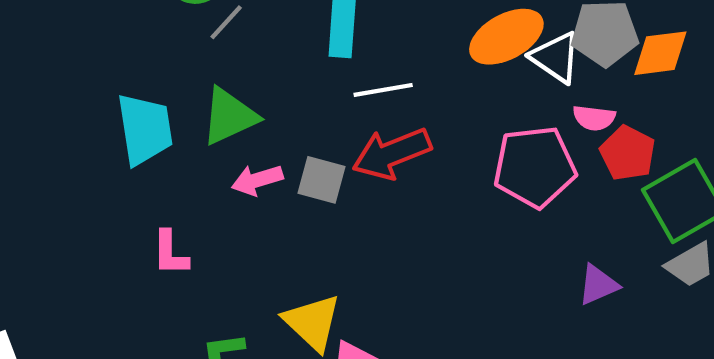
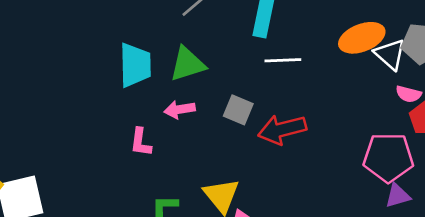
red arrow: (392, 153) -> (282, 129), moved
pink pentagon: (535, 167) -> (388, 157), moved
pink arrow: (257, 180) -> (179, 109), moved

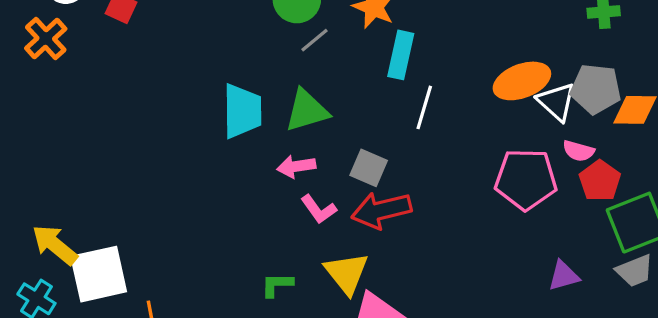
white line: (283, 60) -> (424, 107), turned -72
red arrow: (282, 129) -> (381, 210), moved
pink L-shape: (141, 142) -> (319, 209), moved, turned -44
pink pentagon: (388, 157) -> (526, 179), moved

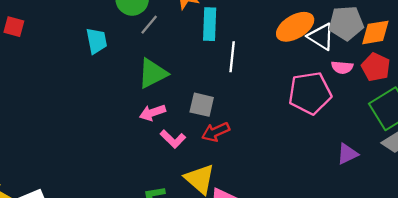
cyan trapezoid: (242, 111) -> (97, 41), moved, size x0.7
red pentagon: (600, 181) -> (376, 67), moved
red arrow: (381, 210) -> (216, 132), size x0.7

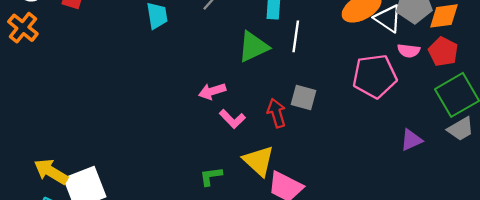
green triangle: (153, 73) -> (253, 47), moved
gray square: (202, 105) -> (303, 98), moved
red arrow: (216, 132) -> (276, 113), turned 96

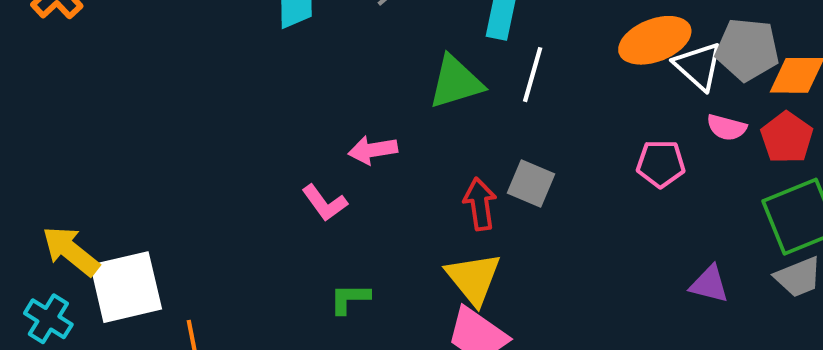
pink pentagon: (375, 76) -> (661, 164), size x0.6
pink L-shape: (232, 119) -> (325, 203), moved
purple triangle: (411, 140) -> (709, 284), turned 30
yellow triangle: (259, 161) -> (473, 278), moved

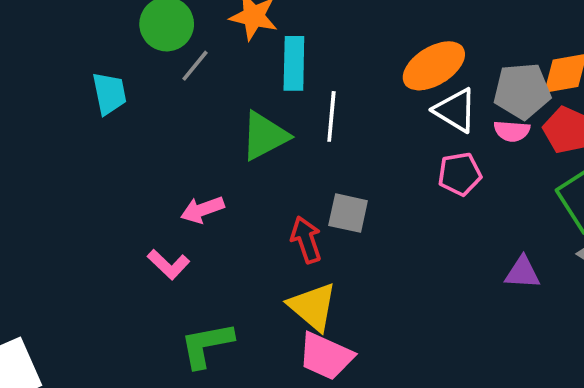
gray pentagon: (747, 49) -> (522, 91), moved
white triangle: (698, 66) -> (455, 110), moved
green L-shape: (350, 299) -> (207, 345), size x1.5

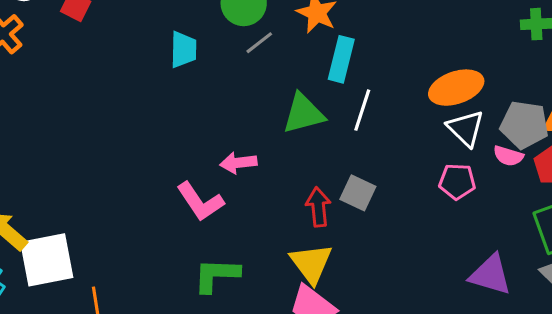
pink L-shape: (169, 264) -> (200, 202), size x1.4
purple triangle: (522, 273) -> (491, 275), size x1.4

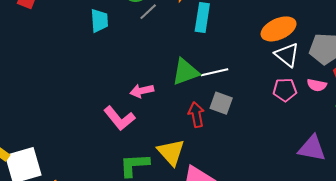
white line: (362, 110) -> (214, 72), moved, turned 64
green triangle: (303, 114) -> (185, 72), moved
pink semicircle: (508, 156) -> (317, 85), moved
yellow triangle: (311, 263) -> (171, 152), moved

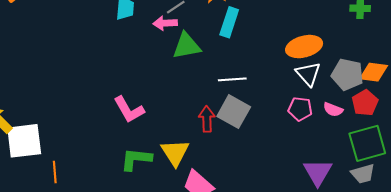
green triangle: (185, 72) -> (187, 46), moved
pink arrow: (142, 91) -> (165, 23), moved
gray square: (221, 103) -> (234, 112), size x1.4
purple triangle: (312, 148) -> (318, 172), turned 40

